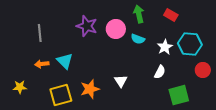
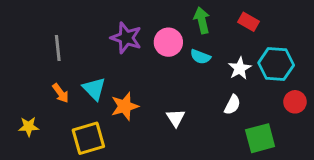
orange arrow: (42, 64) -> (61, 93), turned -120
orange star: (90, 89) -> (125, 106), moved

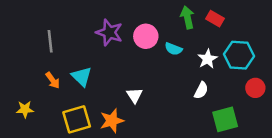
green arrow: (202, 20) -> (187, 17), moved
orange star: (125, 106) -> (112, 121), moved
white triangle: (176, 118) -> (134, 95), moved

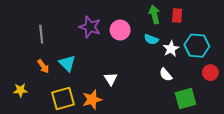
red rectangle: (215, 19) -> (177, 15), turned 64
cyan semicircle: (174, 49) -> (151, 39), moved
white semicircle: (201, 90) -> (166, 75), turned 112

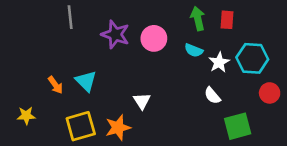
gray line: (41, 34) -> (70, 17), moved

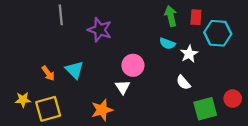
pink circle: (154, 38) -> (133, 65), moved
cyan hexagon: (252, 58) -> (218, 33), moved
red circle: (270, 93) -> (233, 99), moved
yellow square: (81, 126) -> (48, 109), moved

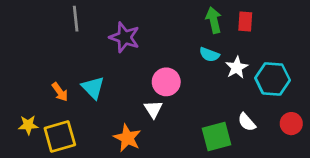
cyan hexagon: (218, 33) -> (273, 79), moved
white semicircle: (183, 82) -> (247, 122), moved
green square: (205, 109) -> (217, 136), moved
orange star: (102, 110) -> (127, 138), turned -30

